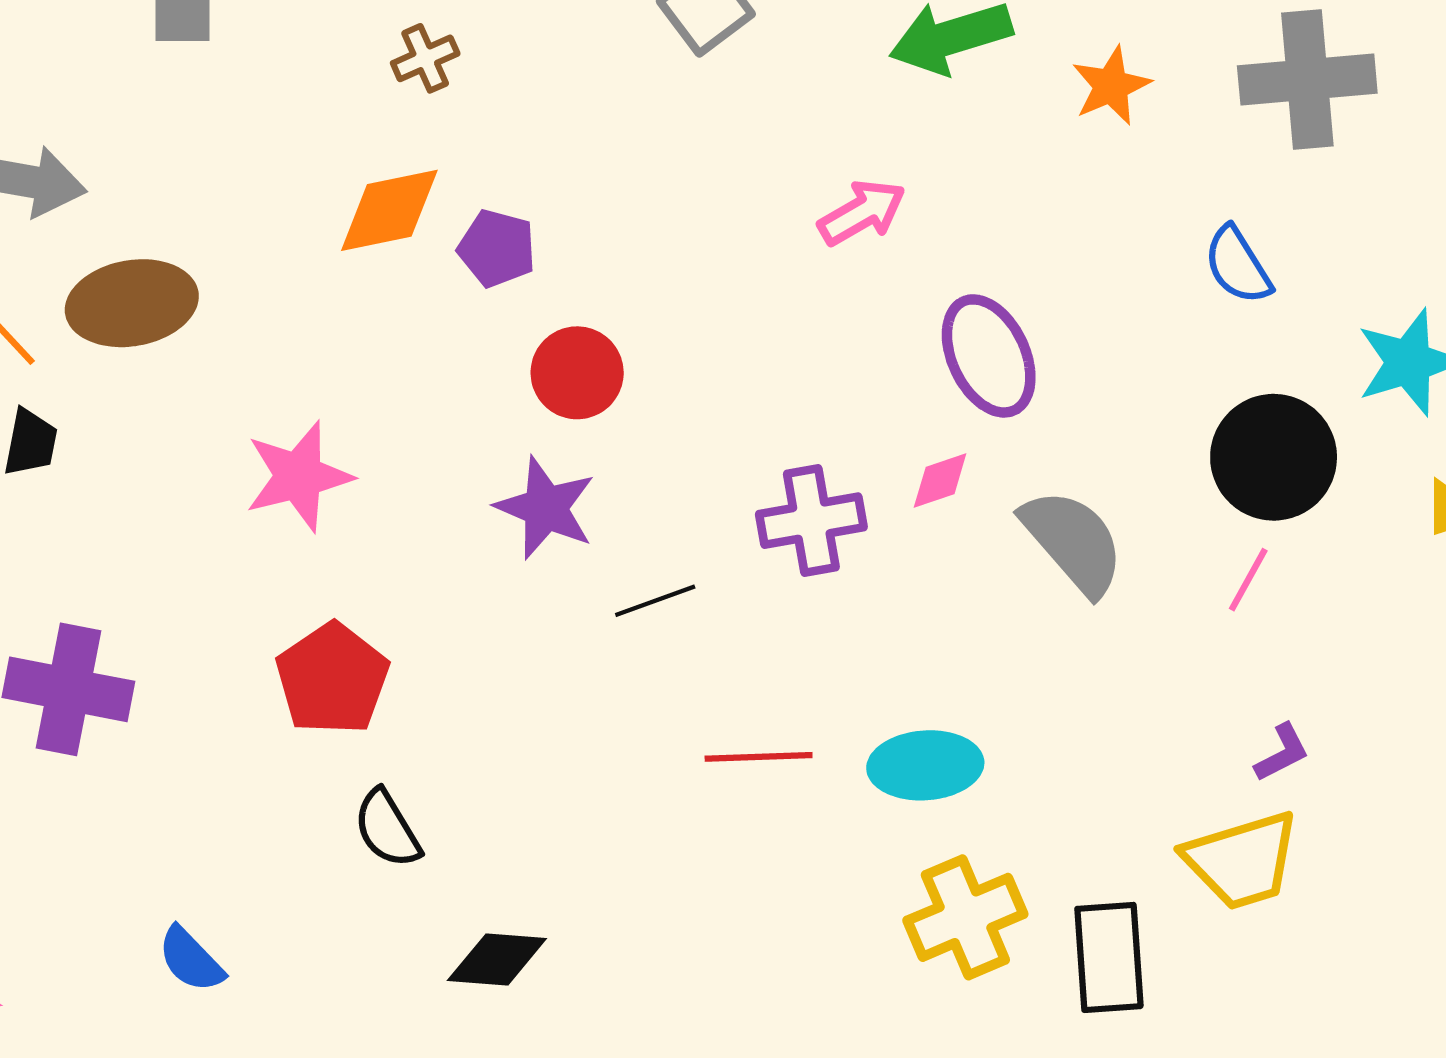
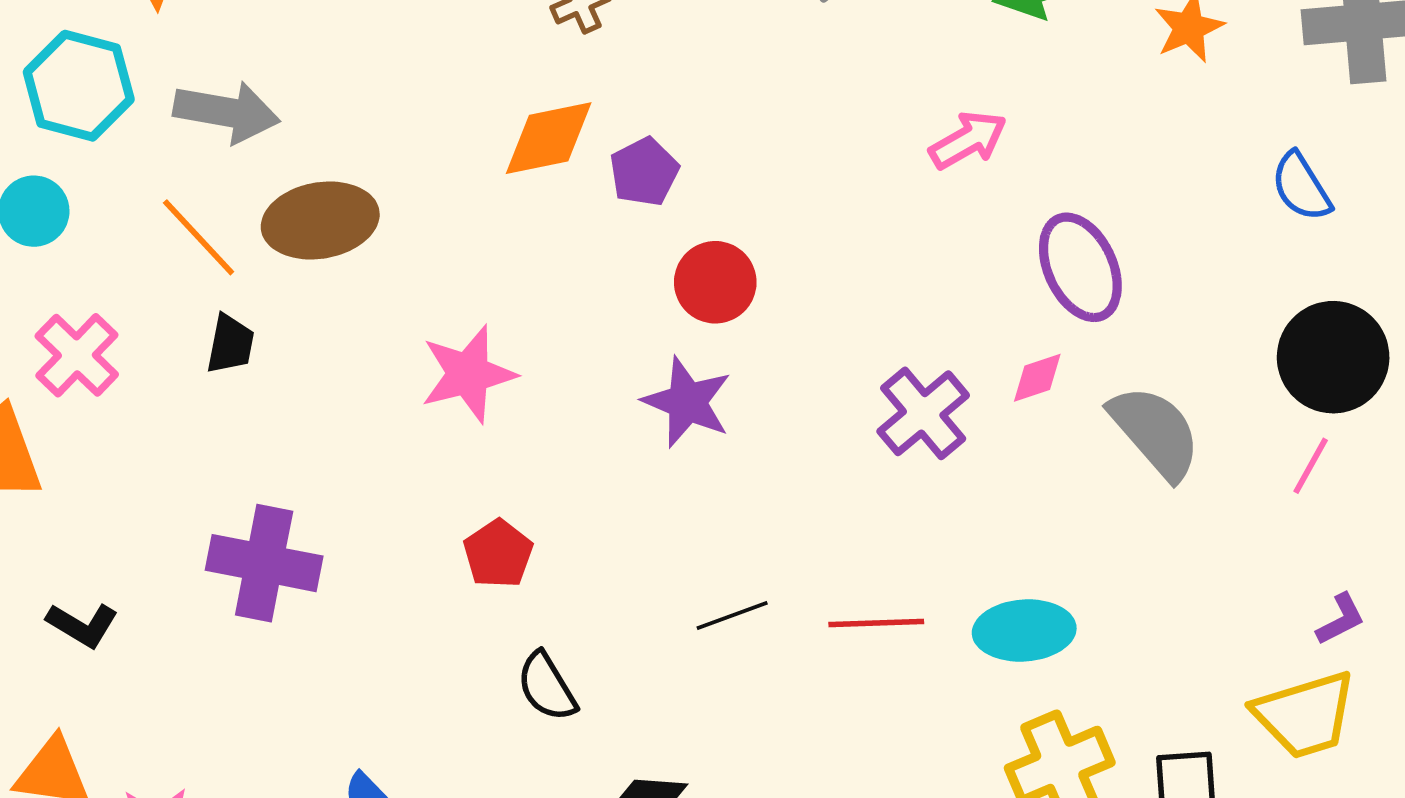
purple pentagon: (497, 248) -> (644, 172), turned 30
purple cross: (811, 521) -> (923, 413), turned -30
black line: (655, 601) -> (732, 616), moved
red pentagon: (332, 679) -> (498, 554), size x0.7

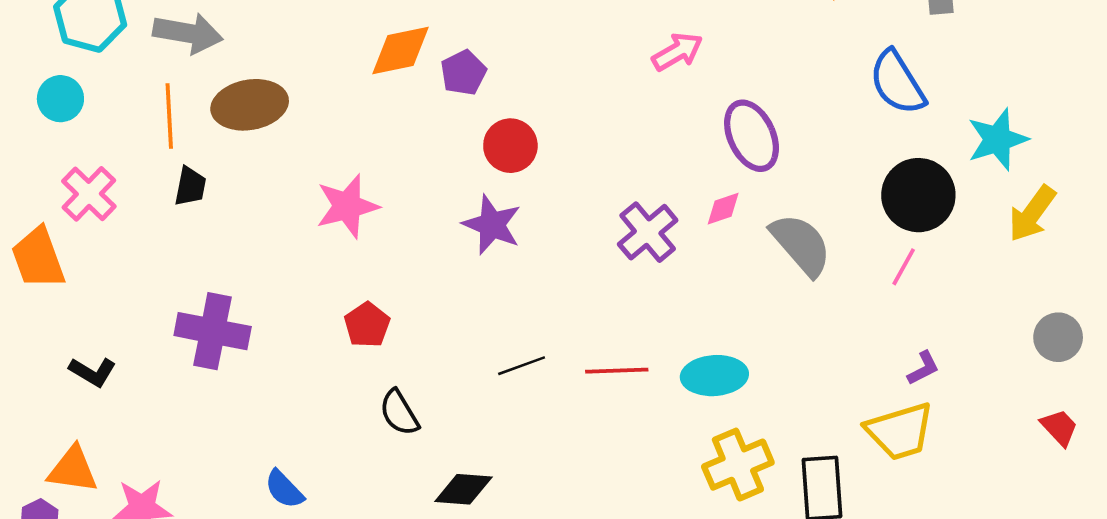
blue semicircle: (1301, 187) -> (897, 83), size x1.4
orange line: (199, 237) -> (169, 116), turned 40

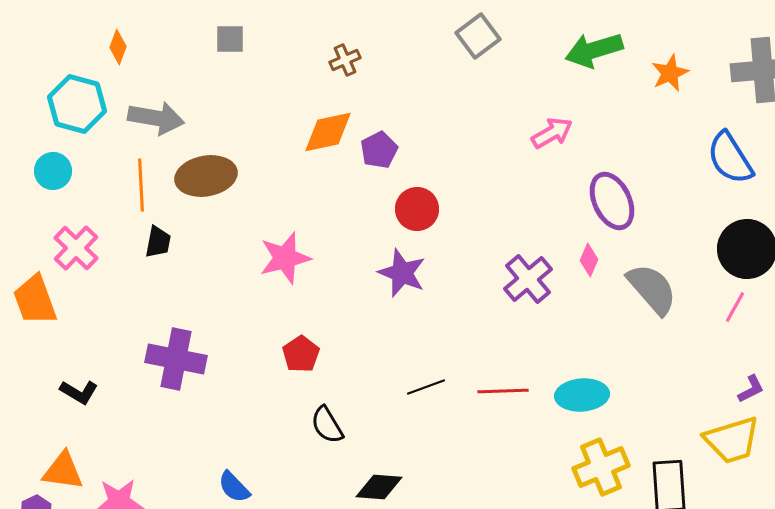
pink diamond: (723, 209) -> (589, 260), turned -48

